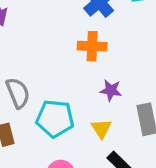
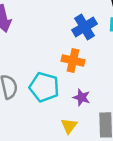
cyan pentagon: (55, 119) -> (44, 87), moved

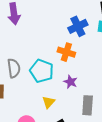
yellow triangle: (69, 126) -> (49, 102), moved

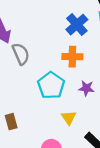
gray semicircle: (14, 68) -> (21, 54), moved
cyan pentagon: (42, 71) -> (51, 85), turned 30

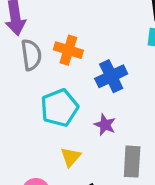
blue cross: (77, 25) -> (111, 76), moved
orange cross: (72, 57) -> (68, 50), moved

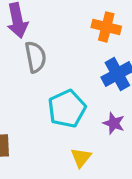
orange cross: (68, 50) -> (106, 27), moved

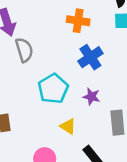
yellow triangle: (81, 158) -> (68, 126), turned -30

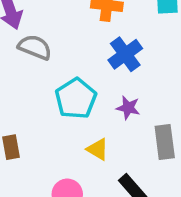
gray semicircle: (24, 50) -> (35, 47), turned -50

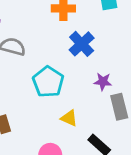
purple star: (128, 108) -> (103, 82), moved

